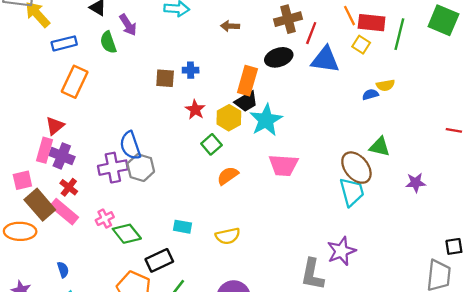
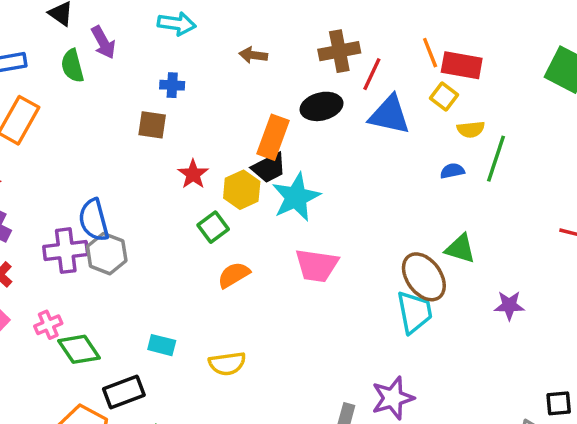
green line: (399, 34) -> (496, 159), moved
blue cross: (191, 70) -> (172, 85), moved
yellow semicircle: (385, 85) -> (471, 129), moved

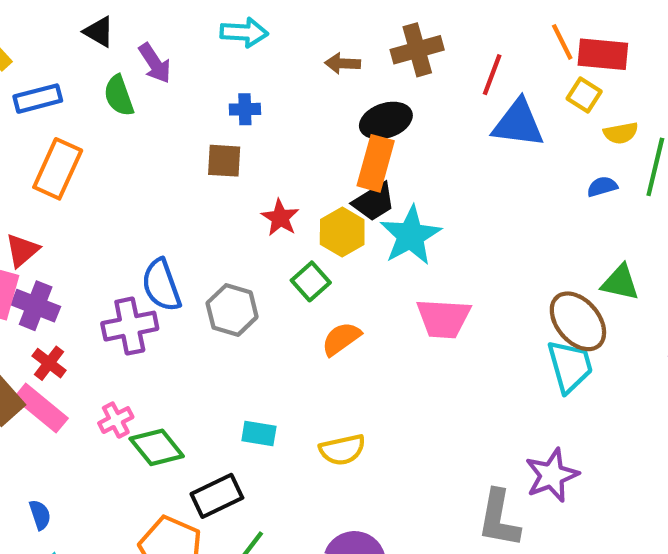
brown cross: (339, 51) -> (417, 50), moved
black ellipse: (322, 106) -> (386, 121), moved
gray hexagon: (107, 254) -> (232, 310), moved

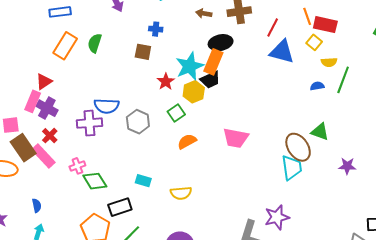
green semicircle: (119, 96) -> (95, 43), moved, turned 30
cyan star: (411, 236) -> (190, 66), moved
blue semicircle: (161, 285) -> (107, 106), turned -75

